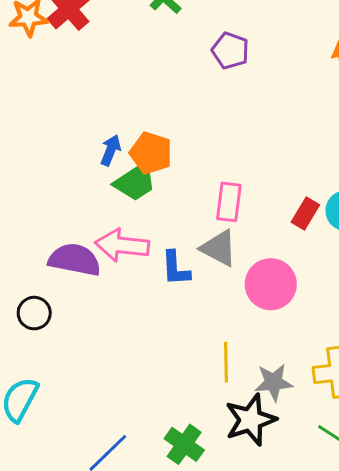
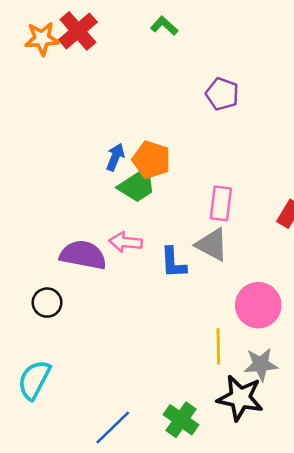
purple pentagon: (230, 51) -> (222, 94), moved
pink arrow: (122, 245) -> (126, 242), size x0.7
pink circle: (271, 284) -> (258, 305), moved
black star: (251, 420) -> (240, 398), turned 30

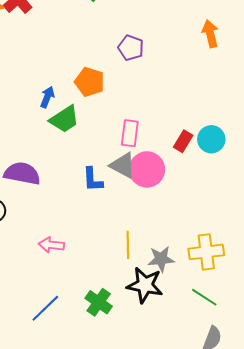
orange pentagon: (151, 160) -> (90, 82), moved
pink arrow: (126, 242) -> (51, 245), moved
pink circle: (258, 305) -> (147, 169), moved

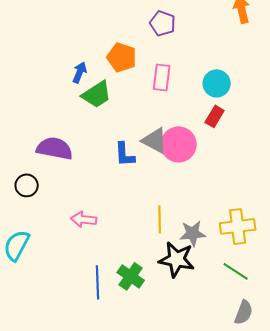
pink rectangle: (130, 133) -> (162, 77), moved
cyan circle: (211, 139) -> (217, 83), moved
blue line: (45, 308) -> (98, 282), moved, turned -48

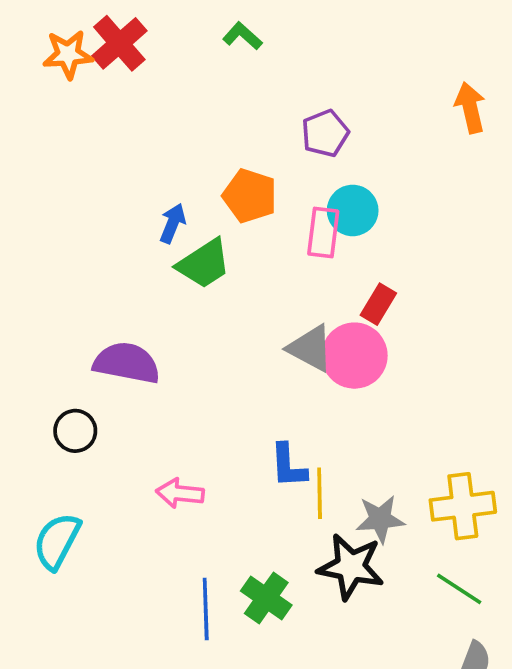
purple pentagon: (163, 23) -> (325, 133), turned 30
cyan circle: (217, 83) -> (353, 210), moved
red rectangle: (215, 116) -> (378, 304), moved
blue L-shape: (125, 154) -> (288, 466), moved

